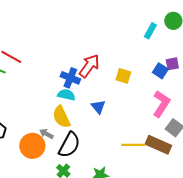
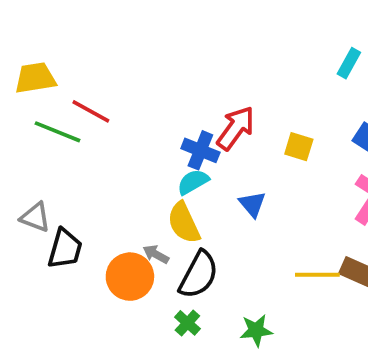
cyan semicircle: (66, 95) -> (193, 182), turned -42

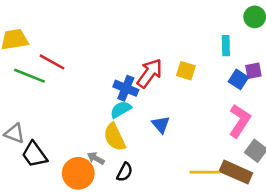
cyan rectangle: (349, 63) -> (226, 46), moved, turned -30
yellow square: (299, 147) -> (186, 71), moved
black trapezoid: (65, 249) -> (34, 155), turned 128
black semicircle: (199, 275) -> (125, 172), size x0.6

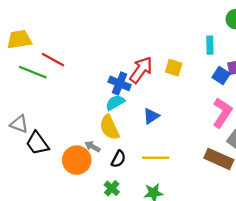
blue triangle: (161, 125) -> (151, 116), turned 36
yellow line: (205, 172) -> (156, 158), moved

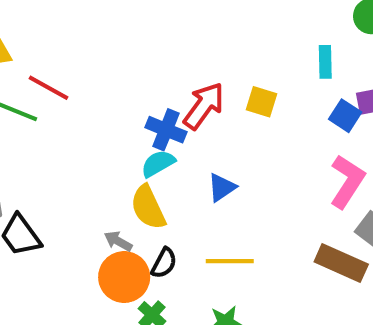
orange circle: (77, 160) -> (124, 277), moved

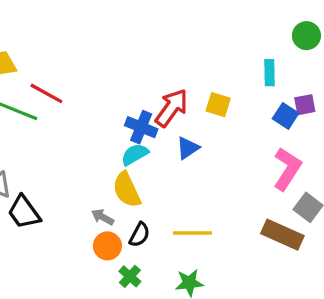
blue triangle: (222, 187) -> (188, 148), moved
orange circle: (124, 277) -> (107, 246), size x0.7

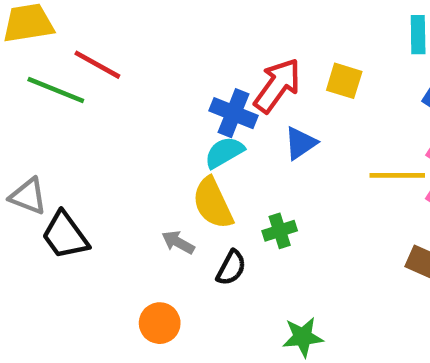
yellow line: (192, 233) -> (397, 175), moved
orange circle: (107, 246) -> (160, 323), moved
green cross: (130, 276) -> (280, 231), moved, turned 30

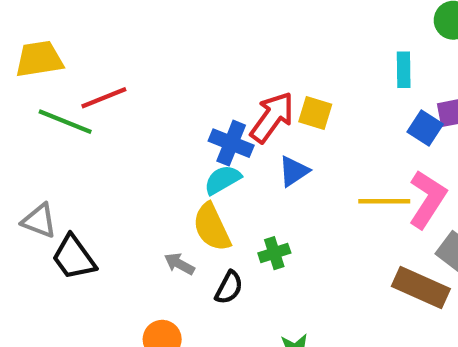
red line: (97, 65) -> (104, 98), turned -51
yellow square: (344, 81) -> (315, 113), moved

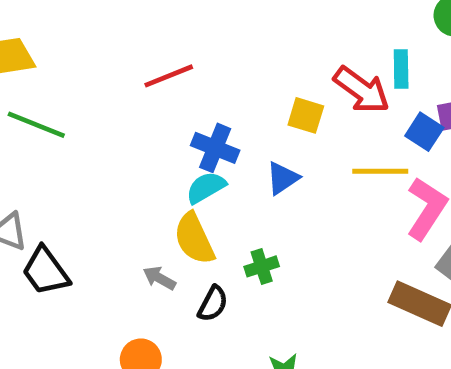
red line: (104, 98) -> (169, 76), moved
red arrow: (272, 117) -> (362, 90), moved, turned 90
yellow line: (384, 201) -> (380, 171), moved

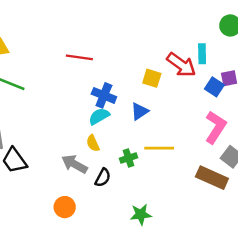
red line: (169, 76) -> (79, 57), turned 30
yellow line: (380, 171) -> (159, 148), moved
yellow semicircle: (194, 239) -> (93, 143), size x0.6
gray arrow: (159, 278) -> (74, 164), size x1.5

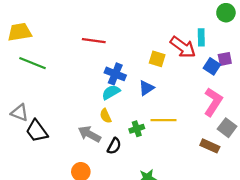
brown rectangle: (212, 178) -> (210, 146), size x0.7

